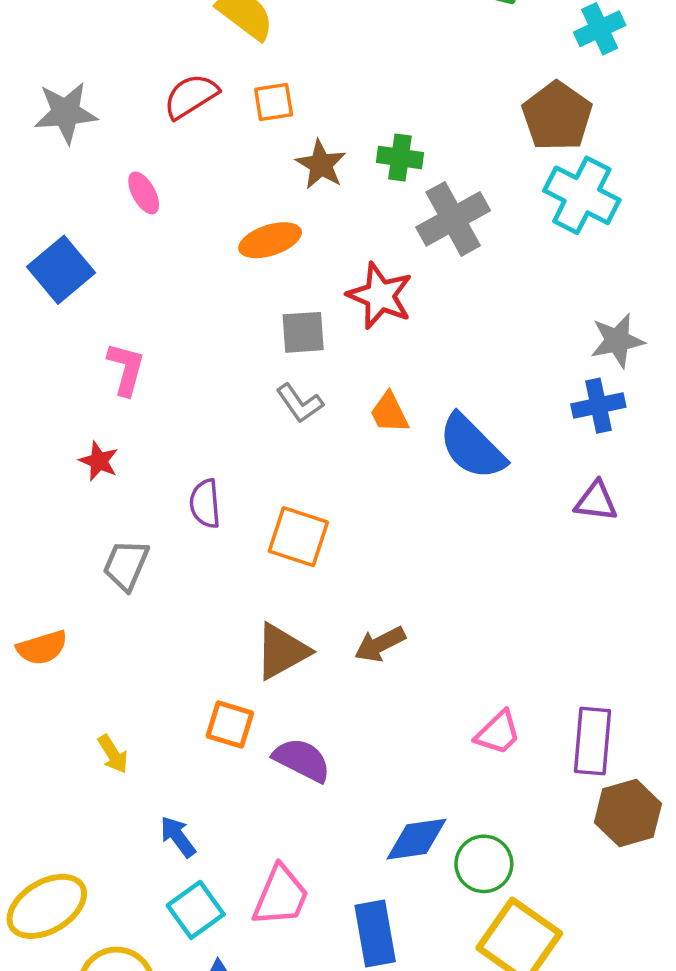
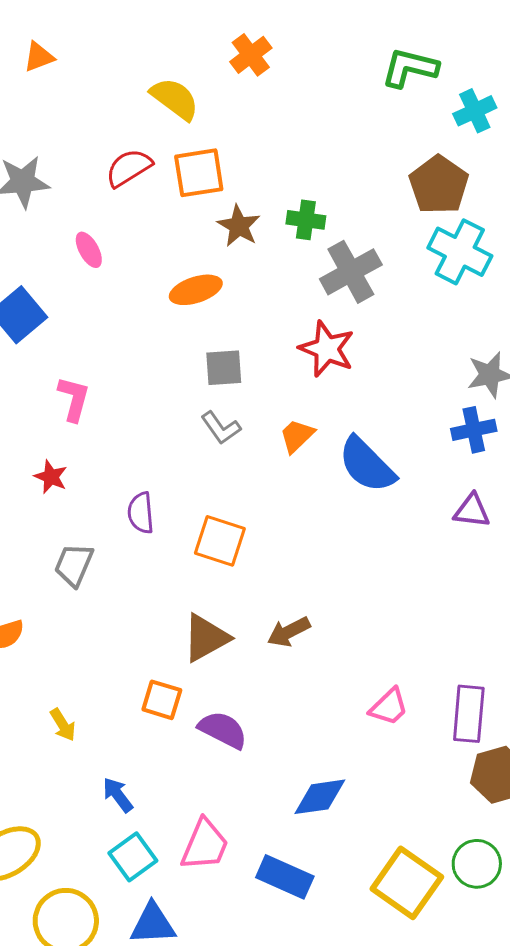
orange square: (274, 102) -> (199, 173), size x1.5
red star: (380, 296) -> (327, 349), moved
orange trapezoid: (389, 413) -> (297, 436), turned 72
green circle: (484, 864) -> (477, 864), moved
blue rectangle: (375, 934) -> (285, 877), turned -56

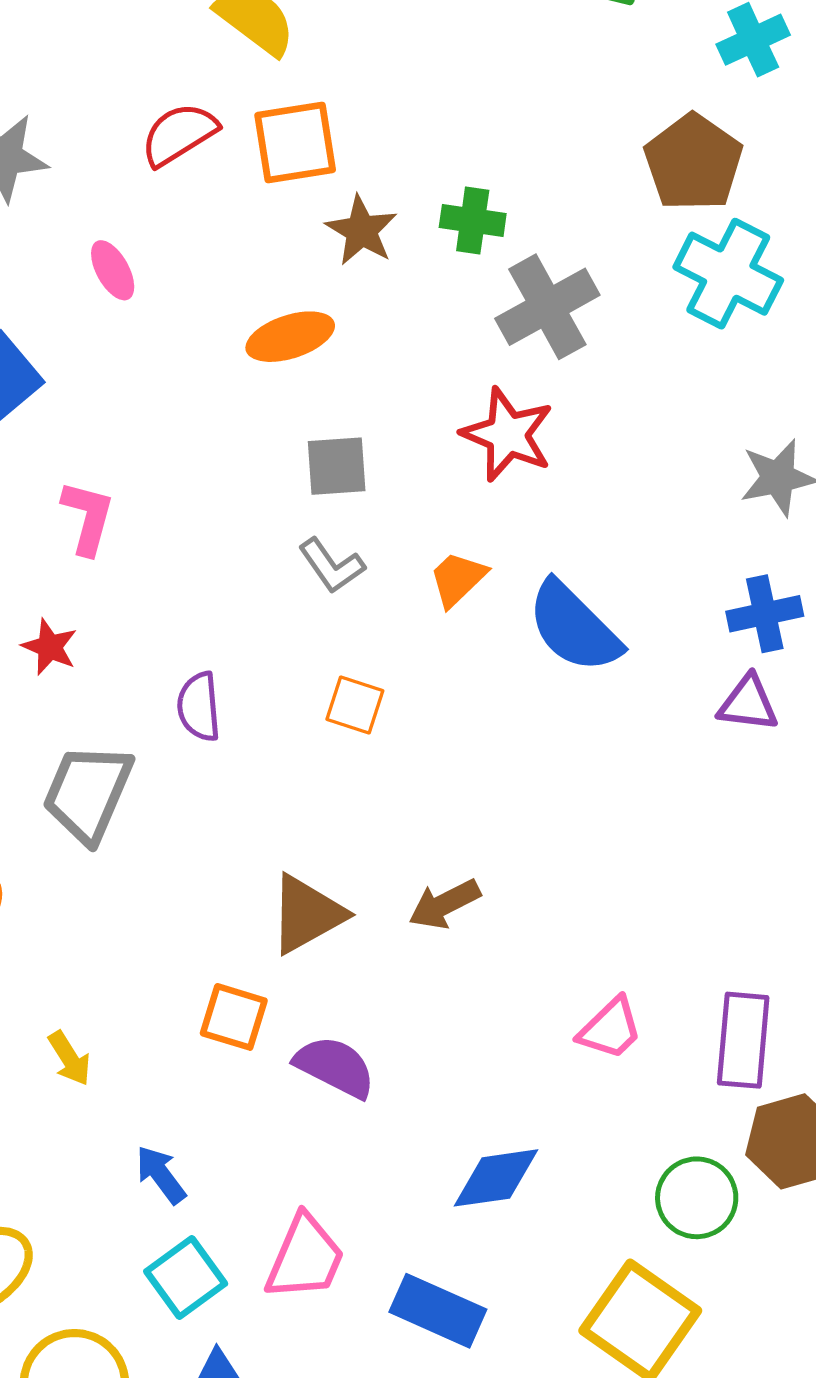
blue cross: (474, 430) -> (765, 614), moved
orange square: (220, 541) -> (355, 705), moved, size x0.7
gray trapezoid: (74, 565) -> (88, 793), size x1.4
green circle: (477, 864) -> (697, 1198), moved

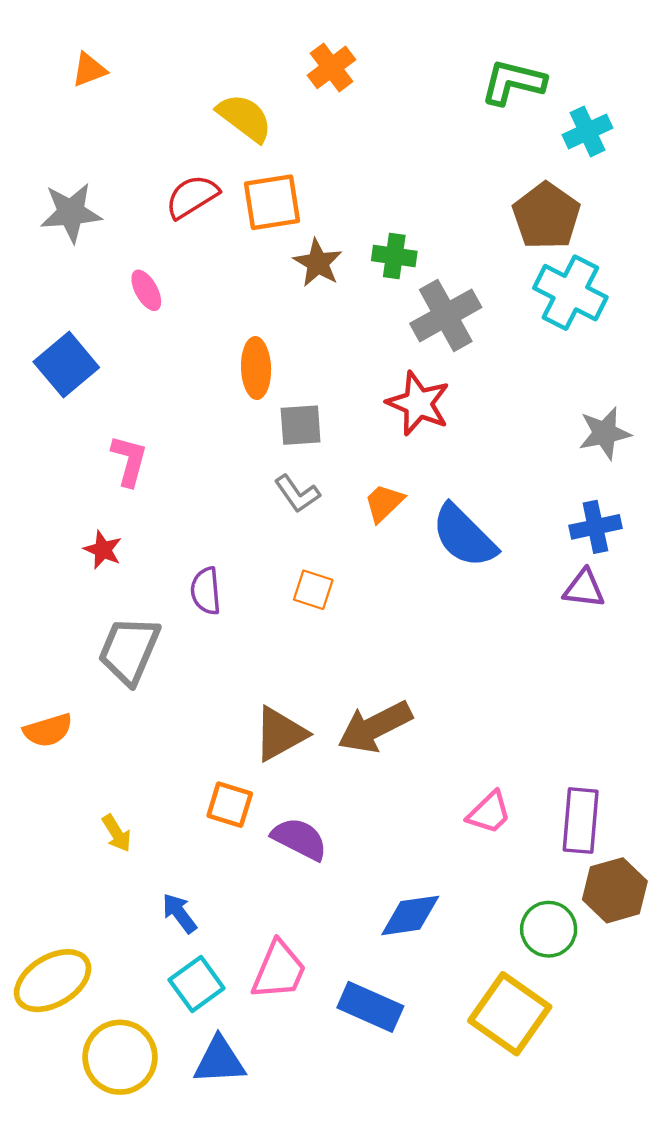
orange ellipse: (290, 337) -> (256, 368), moved, turned -74
brown arrow: (444, 904) -> (375, 727), size x1.5

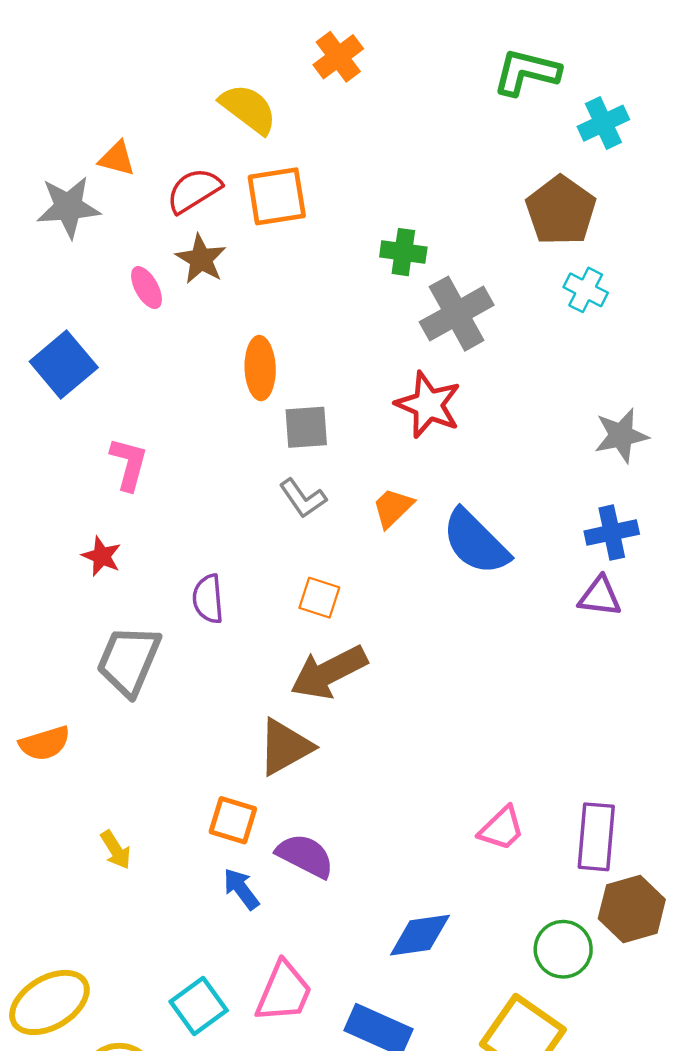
orange triangle: (89, 70) -> (117, 159), moved, turned 36
brown star: (318, 263) -> (201, 259), moved
cyan cross: (570, 293) -> (586, 290), size x0.6
brown arrow: (375, 727) -> (329, 672), moved
blue arrow: (179, 913) -> (241, 889), moved

